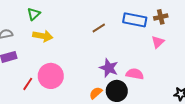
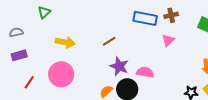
brown line: (99, 28) -> (109, 41), moved
yellow arrow: (43, 36) -> (65, 42), moved
red line: (28, 84) -> (29, 82), moved

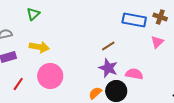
brown cross: (171, 15) -> (160, 17), turned 32
brown line: (109, 41) -> (108, 46), moved
yellow arrow: (65, 42) -> (39, 47), moved

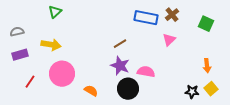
green triangle: (33, 14) -> (55, 12), moved
brown cross: (160, 17) -> (172, 15), turned 32
orange semicircle: (95, 93) -> (91, 91), moved, turned 72

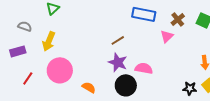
brown cross: (172, 15) -> (178, 19), moved
gray semicircle: (17, 32) -> (25, 26), moved, turned 32
yellow arrow: (51, 45) -> (49, 41), turned 102

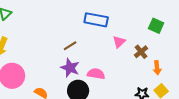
brown cross: (178, 19) -> (141, 52), moved

